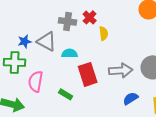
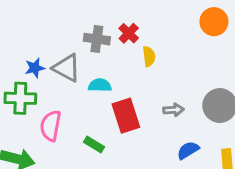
gray arrow: (121, 70) -> (174, 110), size x0.6

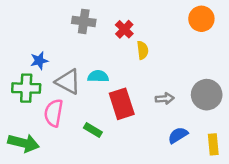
gray cross: (97, 39) -> (84, 21), moved
gray triangle: (67, 68) -> (68, 82), moved

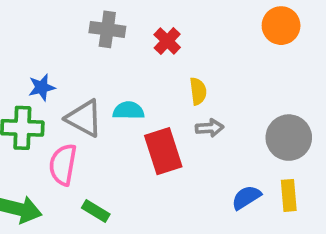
yellow semicircle: (143, 50) -> (198, 91), moved
gray arrow: (165, 99) -> (210, 128), moved
green rectangle: (93, 130) -> (96, 211), moved
yellow rectangle: (213, 144) -> (289, 195), moved

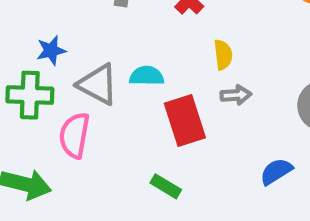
green rectangle: (96, 211) -> (166, 186), moved

